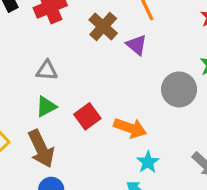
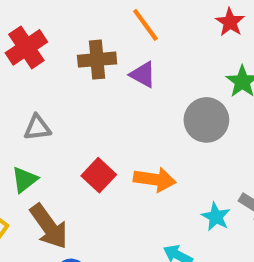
brown cross: (103, 26) -> (97, 60), turned -36
green triangle: (46, 107) -> (25, 180), moved
cyan star: (148, 162) -> (216, 217), moved

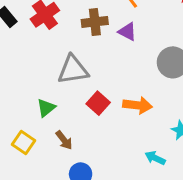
gray triangle: (37, 128) -> (73, 70), moved, size x1.6
brown arrow: (49, 226) -> (64, 140), size x0.6

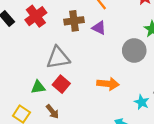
red square: (98, 103) -> (61, 84), moved
green triangle: (46, 108) -> (38, 87), turned 32

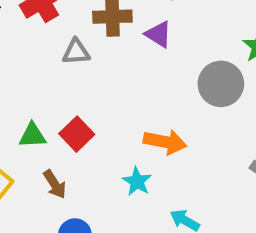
gray triangle: (58, 58) -> (76, 52), moved, size x0.6
cyan star: (142, 102) -> (137, 181), moved

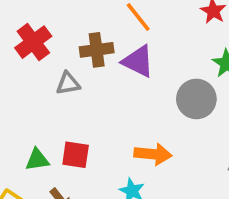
purple triangle: (159, 34) -> (138, 61), size x1.4
red square: (77, 134) -> (76, 155), turned -32

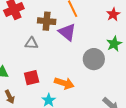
gray triangle: (68, 83) -> (31, 43), moved
red square: (76, 155) -> (32, 78), moved, turned -35

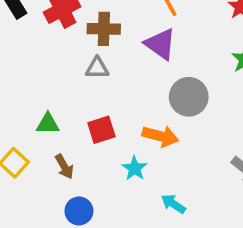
brown cross: (47, 21) -> (104, 29), moved
gray circle: (94, 59) -> (189, 97), moved

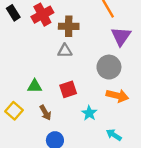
purple triangle: (160, 44) -> (121, 36), moved, turned 30
gray circle: (189, 97) -> (109, 67), moved
orange arrow: (160, 136) -> (117, 96), moved

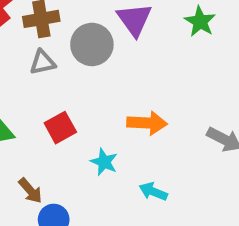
gray circle: (109, 67) -> (92, 44), moved
brown arrow: (45, 113) -> (30, 191), moved

